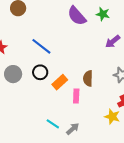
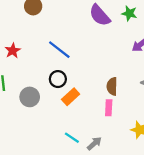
gray circle: (13, 74) -> (30, 97), moved
orange rectangle: (60, 82) -> (71, 97), moved
pink rectangle: (76, 96) -> (109, 108), moved

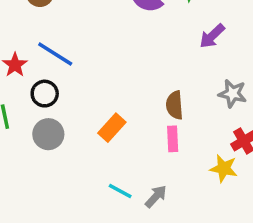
blue line: (59, 50) -> (55, 54), moved
black circle: (58, 79) -> (45, 94), moved

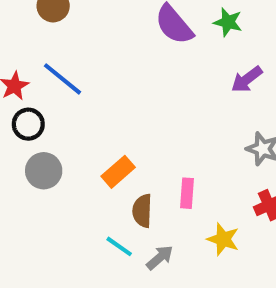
black circle: (45, 94) -> (28, 124), moved
brown semicircle: (175, 105) -> (142, 211), moved
yellow star: (224, 168) -> (223, 239), moved

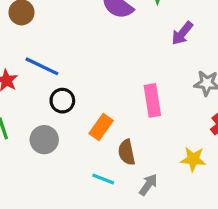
black circle: (28, 124) -> (62, 101), moved
pink rectangle: (187, 193) -> (152, 100), moved, size x1.4
cyan line: (119, 246) -> (103, 179), moved

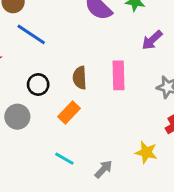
blue line: (42, 66) -> (31, 34), moved
pink rectangle: (152, 100) -> (118, 75), moved
brown semicircle: (127, 152) -> (80, 78), moved

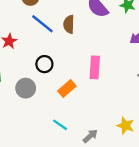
pink rectangle: (118, 75) -> (95, 67), moved
brown semicircle: (80, 78) -> (69, 24), moved

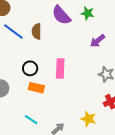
black circle: (44, 64) -> (30, 68), moved
orange rectangle: (67, 89) -> (36, 88), turned 56

